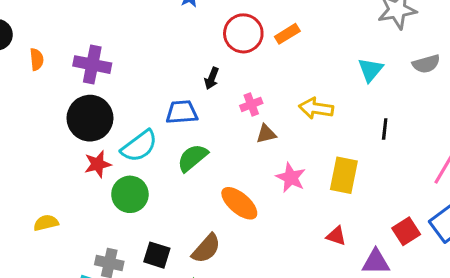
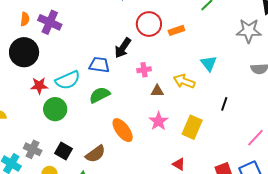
orange semicircle: (37, 59) -> (25, 19), moved
cyan triangle: (370, 70) -> (209, 63), moved, turned -30
black arrow: (212, 78) -> (123, 48), size x1.5
black circle: (90, 118) -> (24, 52), moved
brown triangle: (266, 134) -> (157, 91), moved

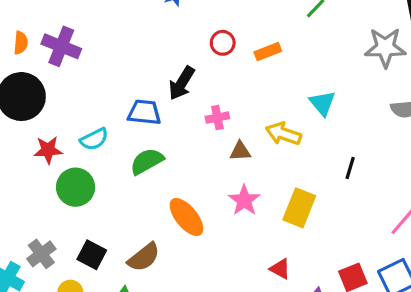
red circle: (149, 24) -> (223, 43), size x0.6
cyan semicircle: (68, 80) -> (94, 139), size x0.7
gray cross: (33, 149) -> (41, 254), turned 30

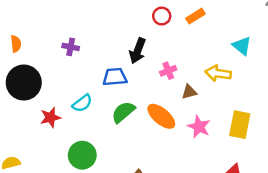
purple cross: (61, 46) -> (71, 47), moved, size x0.6
green circle: (76, 187) -> (82, 155), moved
orange ellipse: (186, 217) -> (161, 116), moved

